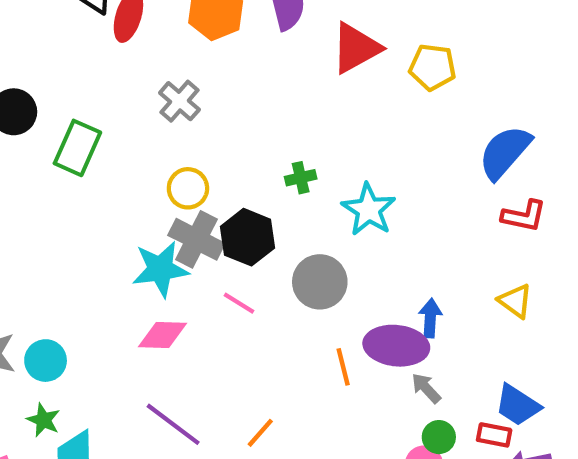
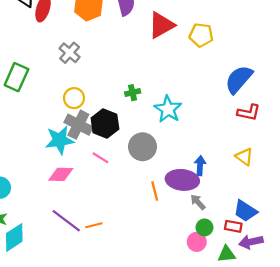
orange line: (260, 433) -> (94, 225), moved, turned 35

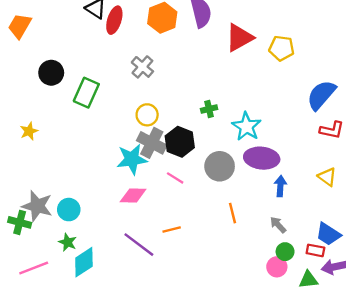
purple ellipse: (182, 180) -> (262, 158), moved
orange line: (94, 225) -> (172, 229), moved

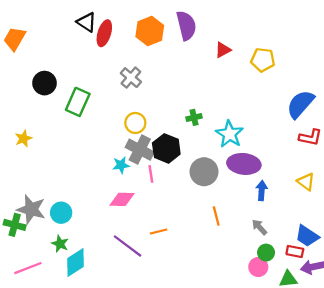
red triangle: (239, 38) -> (223, 50), size x0.6
cyan star: (132, 159) -> (121, 165), size x0.6
pink line: (175, 178) -> (151, 174), moved, turned 49

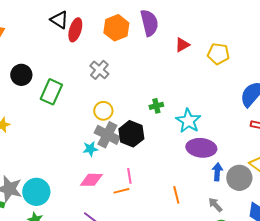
gray circle: (204, 172) -> (239, 178), moved
pink line: (151, 174) -> (129, 176), moved
cyan circle: (61, 213) -> (36, 192), size x1.4
orange line: (159, 232) -> (121, 191), moved

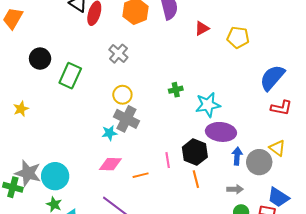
cyan star: (188, 121) -> (208, 105), turned 30
black hexagon: (131, 134) -> (195, 152), moved
pink line: (129, 176) -> (168, 160), moved
gray arrow: (215, 205) -> (235, 189), turned 133

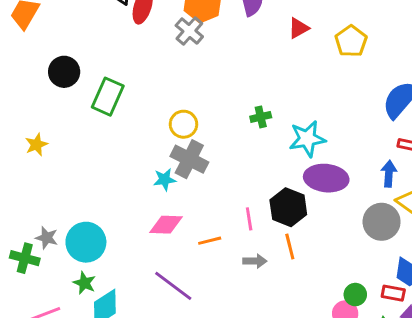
yellow pentagon: (238, 37) -> (351, 41), turned 30
gray cross: (118, 54) -> (189, 31), moved
blue arrow: (237, 156) -> (389, 174), moved
gray star: (28, 173) -> (47, 238), size x0.6
gray arrow: (235, 189) -> (255, 261), moved

